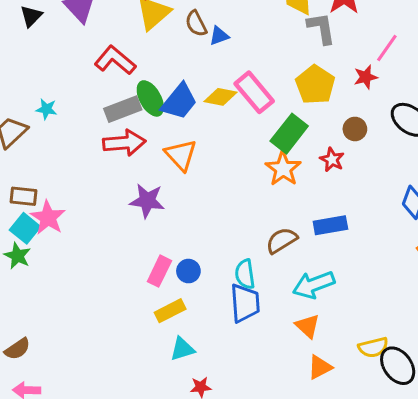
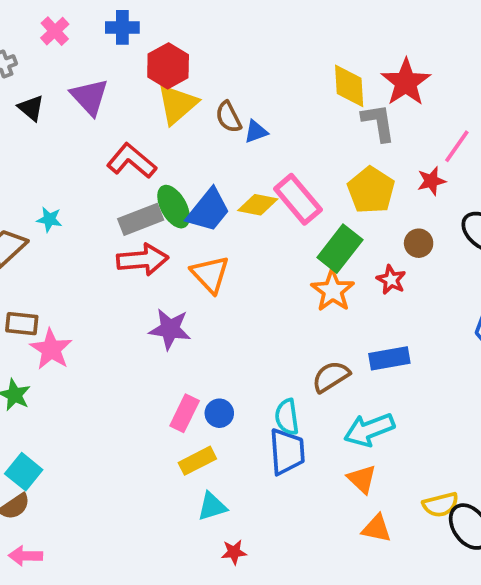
black triangle: (31, 16) -> (31, 108), turned -35
cyan square: (25, 228) -> (24, 472), moved
orange triangle: (320, 367) -> (377, 528), turned 40

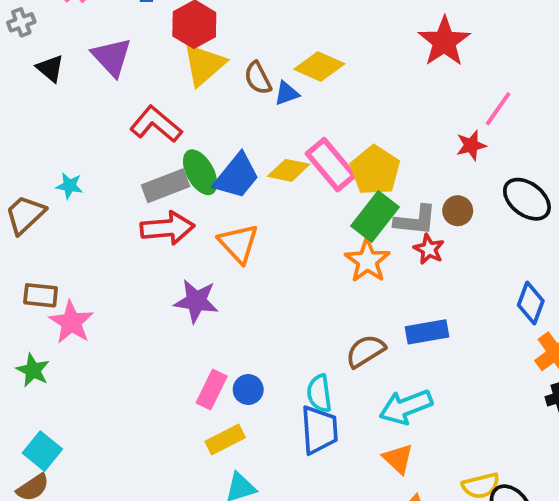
yellow diamond: (349, 86) -> (319, 67), moved, turned -63
gray L-shape: (378, 123) -> (415, 220), moved, turned 105
yellow pentagon: (371, 190) -> (375, 170), moved

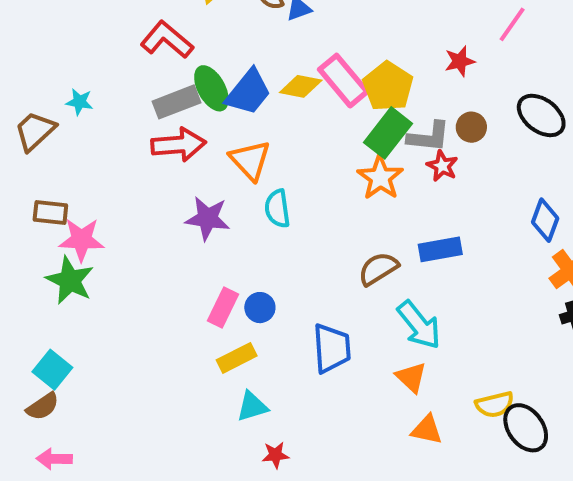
red star: (471, 145) -> (460, 61), moved
pink star: (71, 322) -> (81, 240), turned -30
green star: (33, 370) -> (70, 280), moved, size x1.4
cyan semicircle: (319, 393) -> (277, 209), moved
cyan arrow: (406, 407) -> (419, 325), turned -108

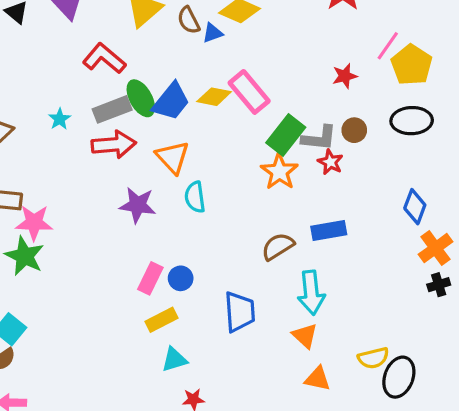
yellow pentagon: (388, 86) -> (412, 65), moved
cyan star: (80, 102) -> (60, 119), moved, turned 30
black ellipse: (541, 115) -> (412, 121), turned -39
cyan arrow: (419, 325) -> (311, 293), turned 33
black ellipse: (526, 428) -> (399, 377), turned 57

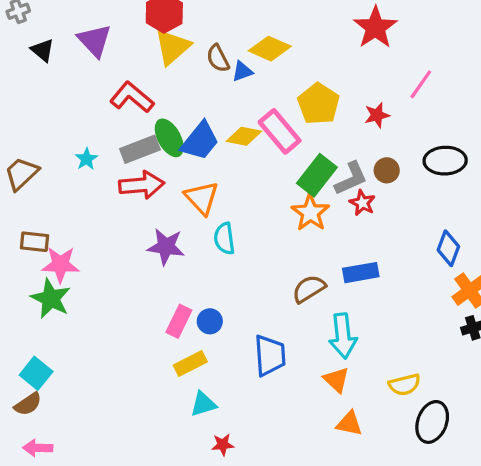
yellow pentagon: (412, 65) -> (319, 104), moved
gray L-shape: (319, 138) -> (351, 178), turned -30
yellow semicircle: (373, 358) -> (405, 385), moved

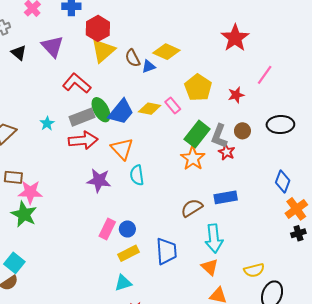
pink rectangle: (280, 131) -> (173, 106), size x0.6
gray L-shape: (351, 178) -> (219, 136), turned 135
yellow rectangle: (190, 364) -> (128, 253), moved

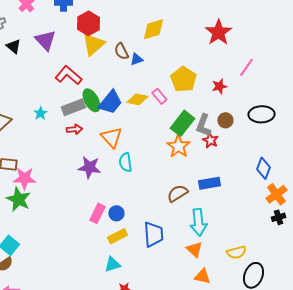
yellow diamond: (166, 52) -> (153, 29), moved, turned -40
red arrow: (83, 140) -> (74, 129), size x0.6

